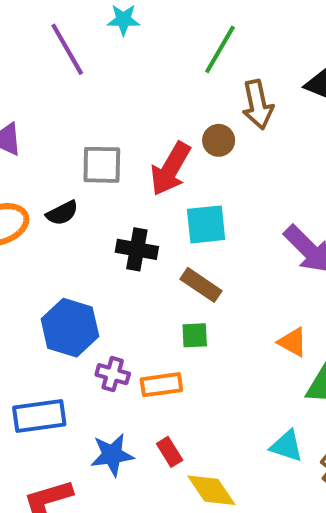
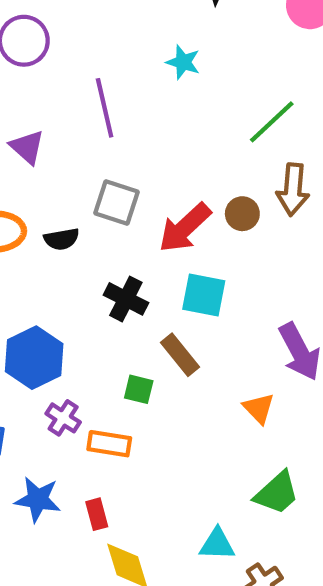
purple line: (67, 49) -> (105, 108), moved
green square: (195, 335) -> (139, 389), moved
orange triangle: (293, 342) -> (259, 408), moved
cyan triangle: (287, 446) -> (217, 544), turned -33

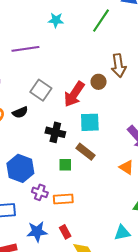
purple line: (105, 108) -> (25, 49), turned -72
green line: (272, 122) -> (101, 21), moved
gray square: (116, 203) -> (41, 90), turned 30
green square: (139, 389) -> (65, 165), moved

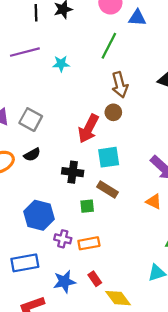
cyan star: (56, 20) -> (61, 64), moved
purple line: (25, 49) -> (25, 52), moved
brown arrow: (119, 66) -> (120, 85), moved
gray square: (41, 90) -> (31, 120), moved

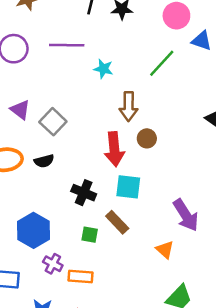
brown arrow: (120, 85) -> (129, 106), moved
red arrow: (88, 129) -> (114, 149), turned -48

